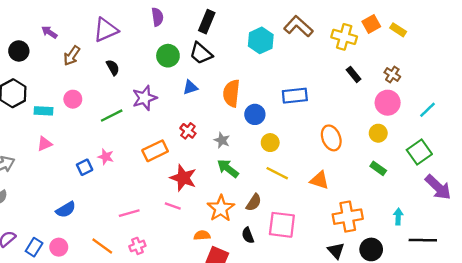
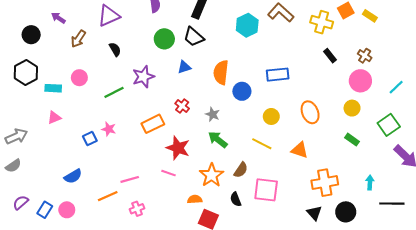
yellow circle: (270, 143) -> (271, 116), moved
orange line: (102, 246) -> (108, 196), moved, turned -60

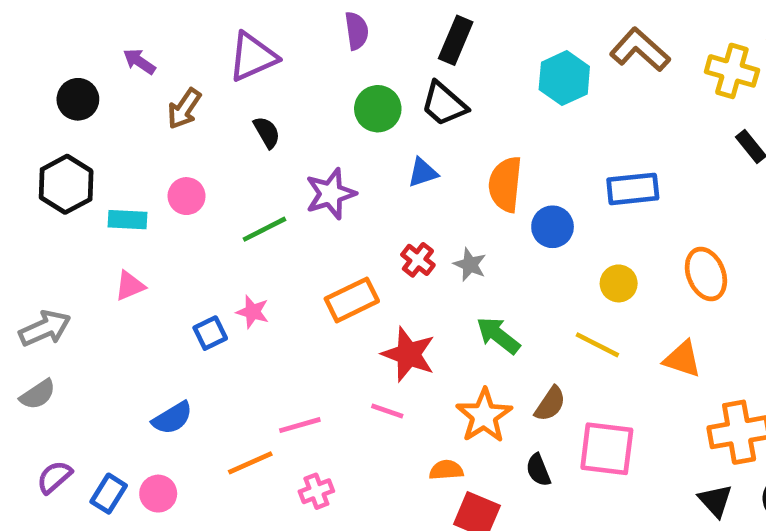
gray star: (213, 114) -> (470, 265), moved

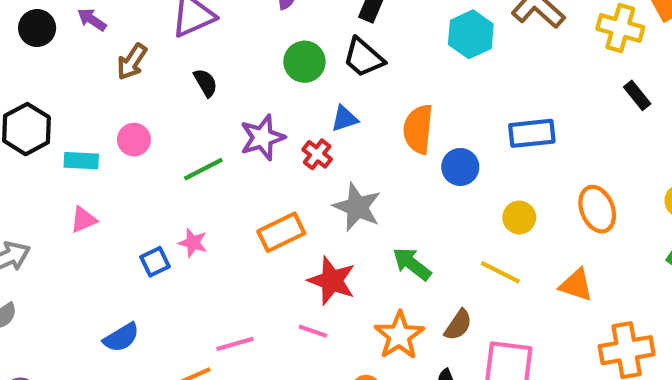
black circle: (78, 99) -> (37, 28), moved
red cross: (418, 260) -> (317, 154), moved
gray star: (470, 265) -> (357, 207), moved, size x1.6

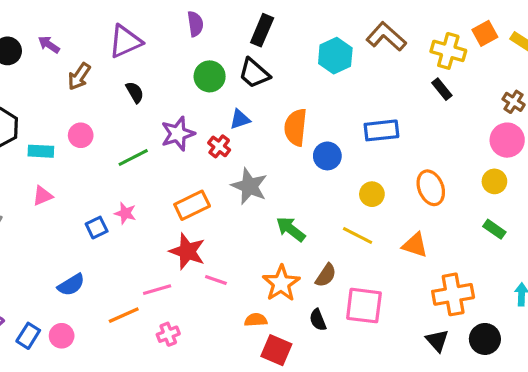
black rectangle: (637, 95) -> (442, 89), moved
red star: (332, 281) -> (187, 251), moved

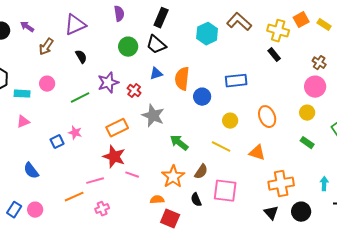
blue triangle: (240, 119) -> (156, 74), moved
blue semicircle: (71, 285) -> (31, 171), moved, turned 84

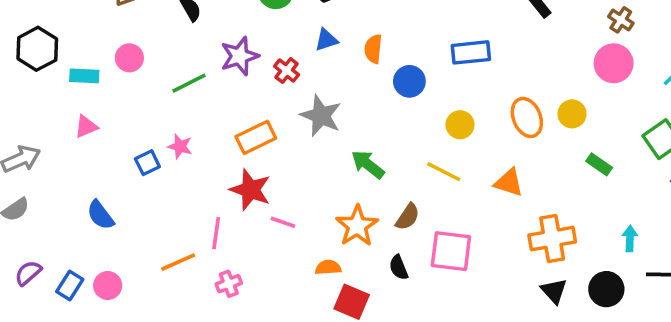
orange semicircle: (182, 79) -> (373, 49), size x0.7
yellow circle: (307, 113) -> (572, 114), moved
pink line: (95, 181) -> (216, 233), turned -66
black circle: (301, 212) -> (606, 289), moved
black triangle: (271, 213) -> (554, 291), moved

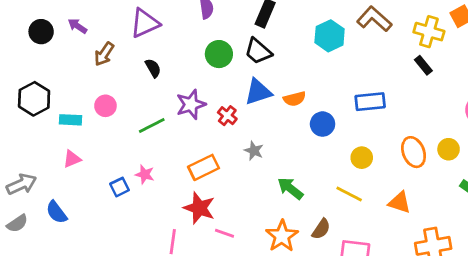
blue triangle: (326, 40) -> (258, 92), size x1.5
orange semicircle: (373, 49) -> (295, 99), turned -110
gray star: (321, 116) -> (254, 151), size x0.6
blue semicircle: (100, 215) -> (56, 212), moved

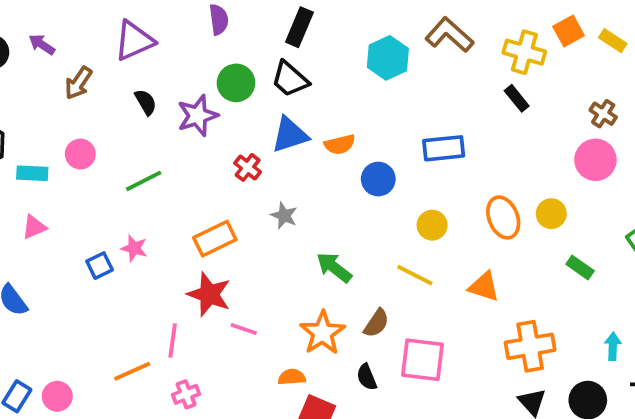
purple star: (191, 104) -> (198, 116), moved

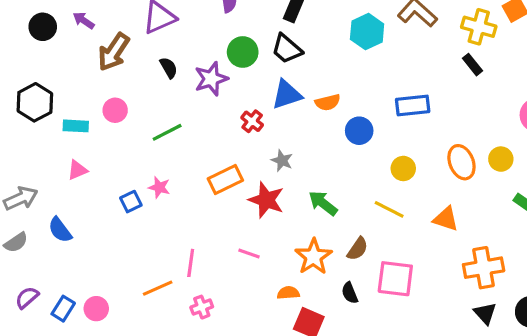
brown arrow: (78, 83) -> (114, 52), size x1.4
red star: (209, 294) -> (266, 200), moved

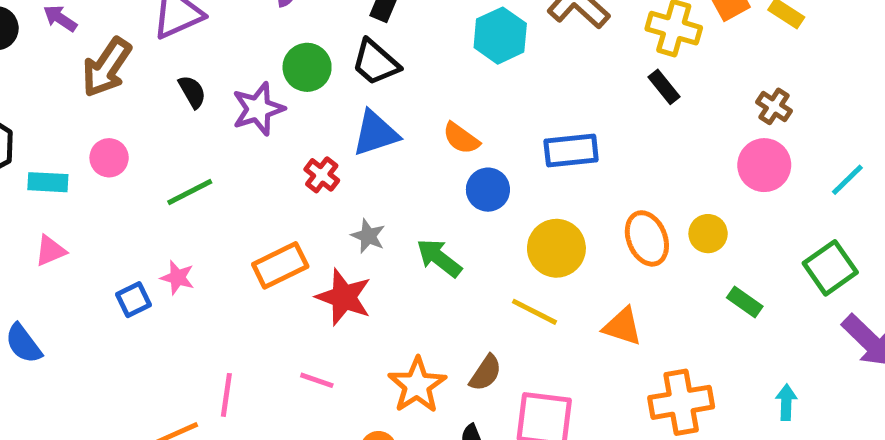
orange semicircle: (328, 102) -> (461, 138), moved, turned 50
yellow circle: (403, 168) -> (556, 248), size x1.5
green arrow: (323, 203) -> (439, 258), moved

